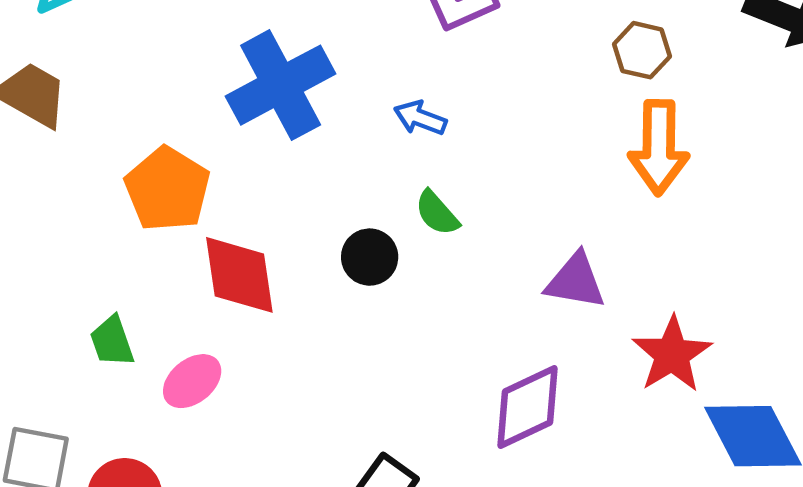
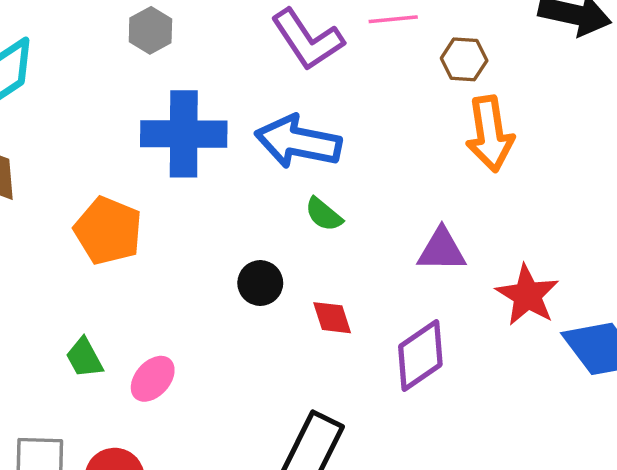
blue cross: (281, 85) -> (184, 134), turned 38
blue arrow: (420, 118) -> (298, 142), size x2.0
black circle: (370, 257) -> (260, 283), moved
red diamond: (239, 275) -> (332, 318), moved, size x0.6

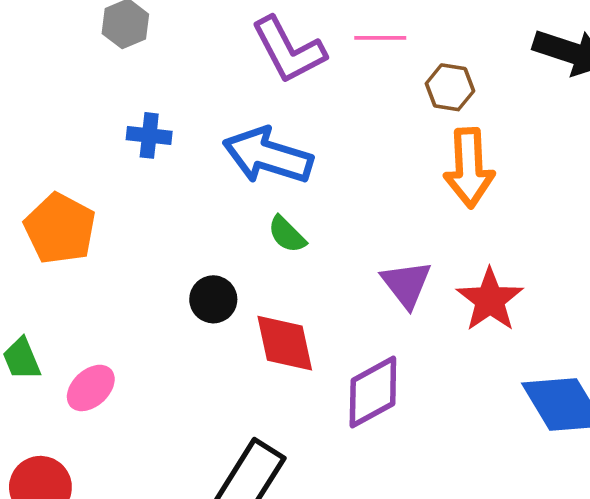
blue cross: (184, 134) -> (149, 135), size x0.5
purple triangle: (442, 250) -> (406, 284), turned 46
red star: (527, 295) -> (490, 300), moved
red diamond: (332, 318) -> (285, 343), size x1.5

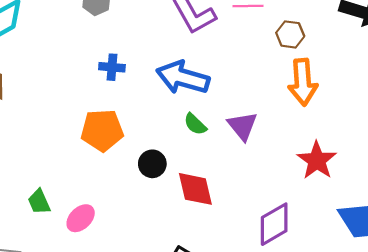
orange pentagon: (60, 229) -> (102, 130), moved, turned -30
purple triangle: (406, 284) -> (242, 126), moved
purple diamond: (373, 392) -> (274, 224), moved

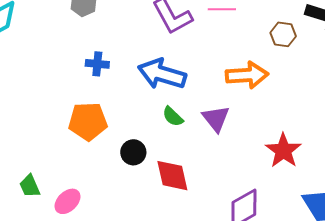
brown hexagon: (290, 34) -> (283, 34), moved
orange arrow: (303, 82) -> (247, 75), moved, turned -90

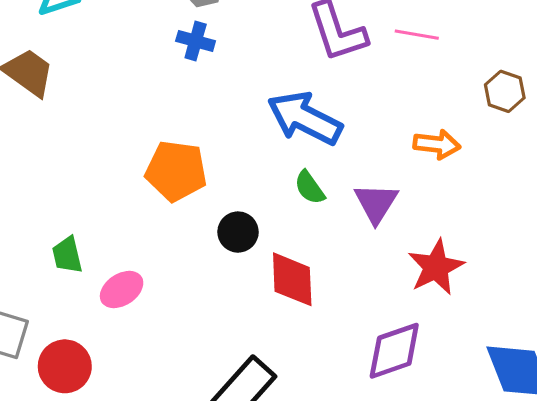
blue cross: (97, 64) -> (196, 41), moved
orange arrow: (247, 75) -> (437, 144), size x0.7
red star: (283, 151) -> (436, 267), moved

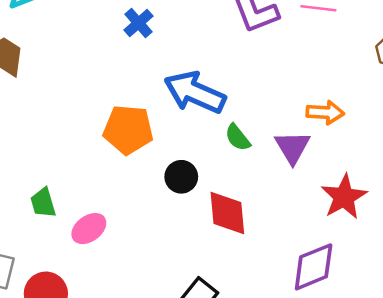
blue cross: (196, 41) -> (138, 23), turned 36
blue arrow: (305, 118) -> (195, 92), moved
orange arrow: (437, 144) -> (325, 112), moved

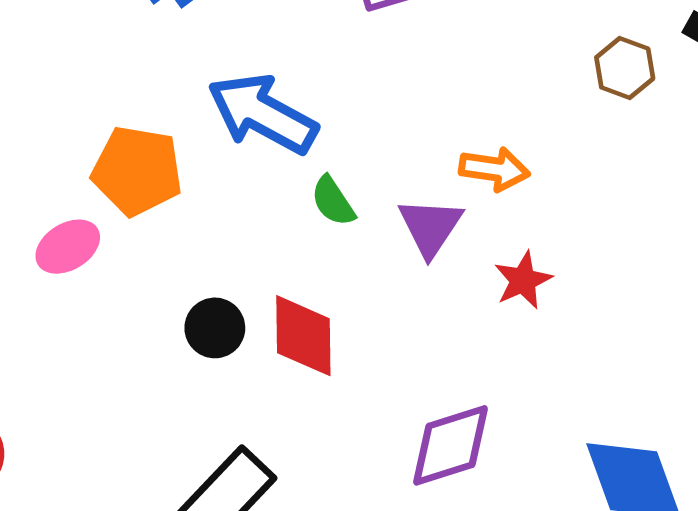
black circle: (181, 177) -> (215, 328), moved
red star: (344, 197) -> (523, 280), moved, size x0.7
pink ellipse: (89, 229) -> (68, 247), moved

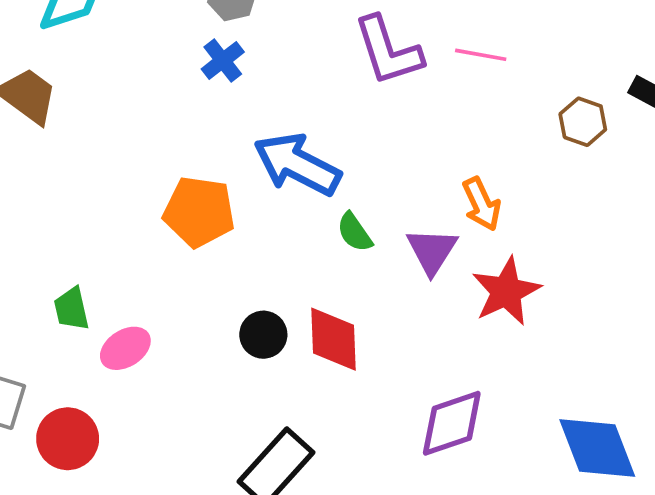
orange arrow: (494, 169) -> (482, 204), turned 58
pink ellipse: (68, 247) -> (125, 348), moved
red star: (523, 280) -> (506, 291), size x1.5

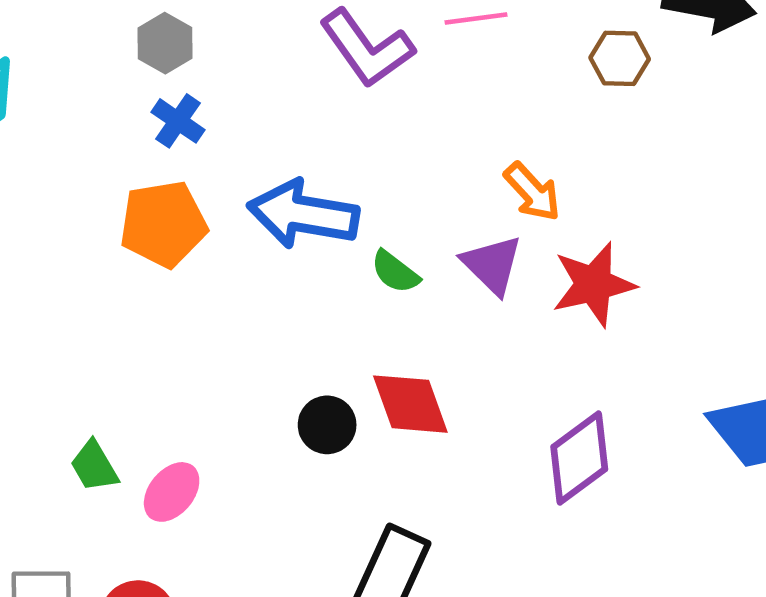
orange pentagon: (199, 212) -> (163, 224), moved
red star: (506, 291) -> (594, 284), turned 30

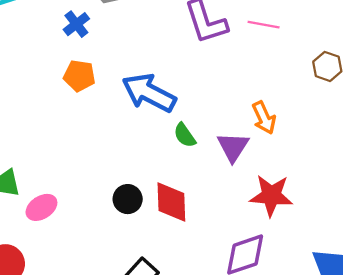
blue cross: (178, 121) -> (76, 24), moved
orange pentagon: (163, 224) -> (79, 76), size x0.7
red star: (594, 284) -> (271, 196), moved

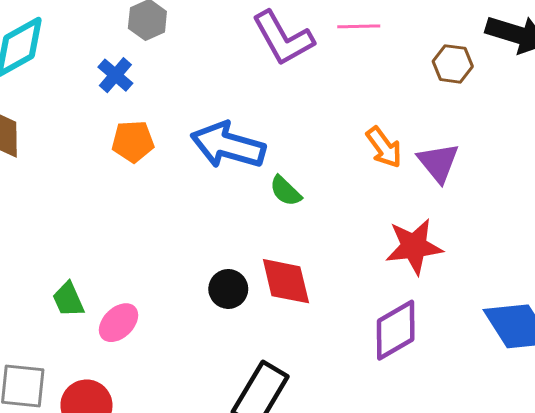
purple triangle: (233, 147) -> (438, 163), moved

